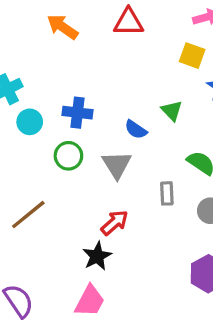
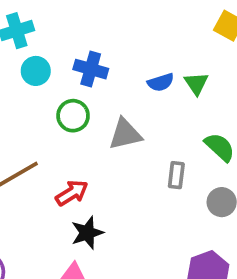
blue semicircle: (136, 130) -> (161, 82), moved, turned -60
gray triangle: (117, 165) -> (125, 134), turned 40
red arrow: (115, 223) -> (72, 193), moved

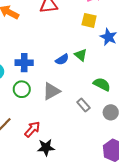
gray rectangle: (176, 175) -> (83, 105), turned -32
black star: (87, 233) -> (46, 147), turned 30

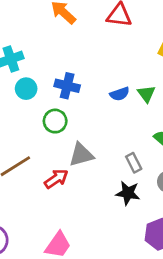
gray triangle: (51, 91) -> (81, 155), moved
black star: (46, 147) -> (128, 193), moved

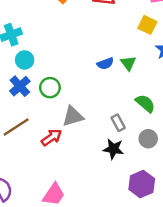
blue cross: (67, 86) -> (20, 86), moved, turned 35

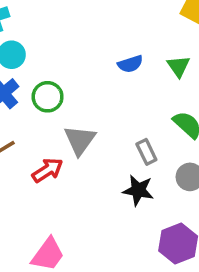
green triangle: (128, 63) -> (178, 66), moved
gray triangle: (73, 116) -> (80, 140), turned -40

